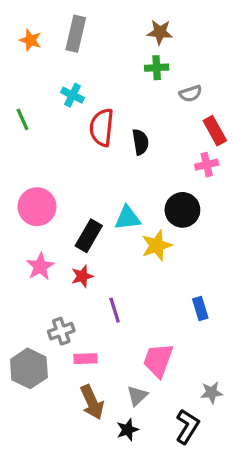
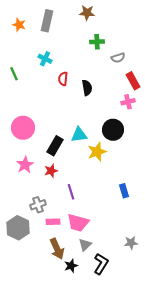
brown star: (160, 32) -> (87, 13), moved
red semicircle: (102, 127) -> (63, 79), size x0.6
pink trapezoid: (158, 360) -> (78, 223), moved, turned -95
black L-shape: (187, 426) -> (101, 264), moved
black star: (128, 430) -> (71, 266), moved

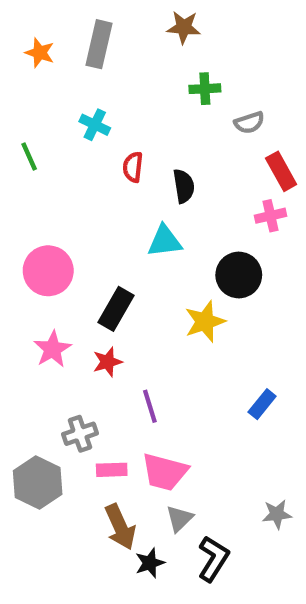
cyan triangle: (79, 135) -> (165, 241), moved
blue rectangle: (124, 191) -> (262, 404), turned 56

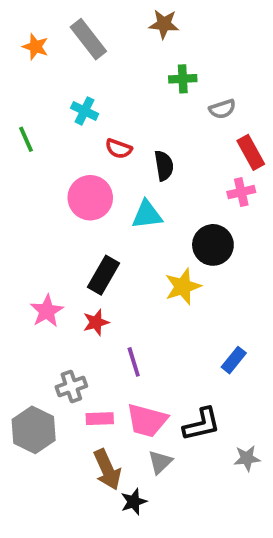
gray rectangle: (99, 44) -> (88, 39), turned -51
red semicircle: (133, 167) -> (119, 149), turned -76
pink circle: (48, 271) -> (90, 198), moved
black L-shape: (213, 559) -> (202, 424), moved, turned 45

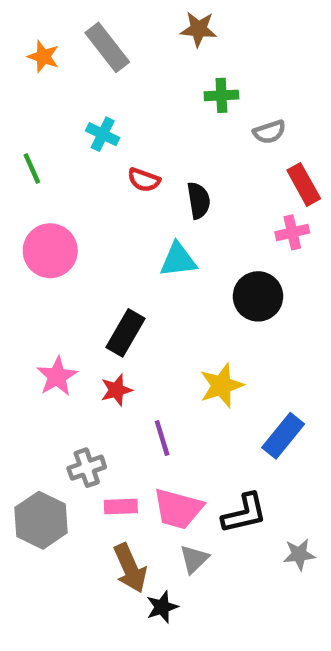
pink circle: (90, 198) -> (50, 251), moved
yellow star: (183, 286) -> (221, 385), moved
blue rectangle: (234, 360) -> (283, 436), size x1.4

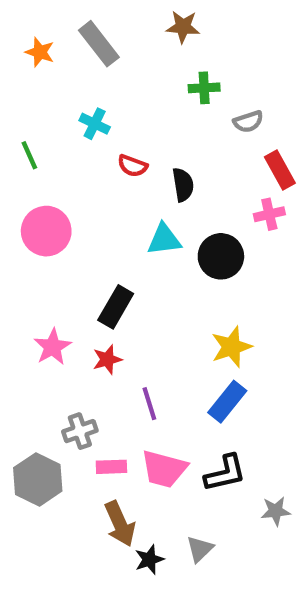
black circle: (258, 296) -> (221, 256), moved
yellow star: (221, 385) -> (231, 347), moved
blue rectangle: (283, 436) -> (227, 402), moved
gray triangle: (194, 559) -> (200, 549), moved

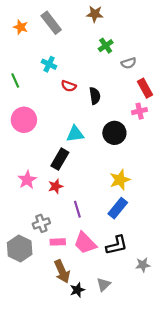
green cross: (204, 88) -> (106, 46), turned -32
cyan triangle: (164, 239) -> (75, 134), moved
pink trapezoid: (164, 469) -> (85, 243), turned 30

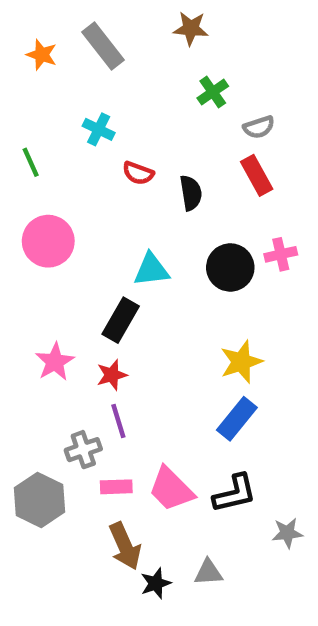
red rectangle: (145, 88) -> (257, 175), moved
pink cross: (140, 111) -> (281, 254), moved
purple line: (77, 209) -> (118, 421), moved
gray triangle: (104, 284) -> (208, 572), turned 40

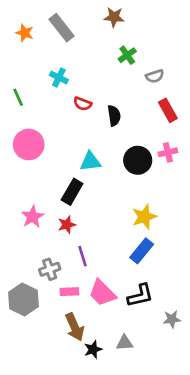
red rectangle: (257, 175) -> (168, 110), moved
purple line: (118, 421) -> (83, 256), moved

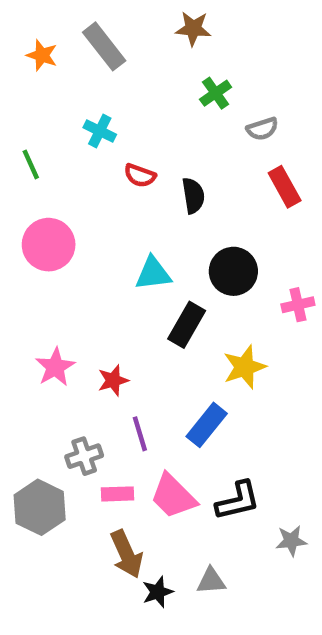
pink cross: (168, 152) -> (298, 305), moved
black rectangle: (72, 192) -> (187, 325), moved
blue rectangle: (142, 251) -> (207, 425), moved

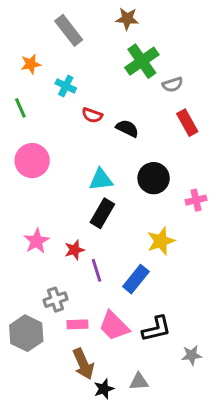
orange star: (42, 55) -> (31, 64), moved, turned -30
green cross: (216, 93) -> (142, 61), size x1.6
black semicircle: (193, 196) -> (127, 128), turned -55
black rectangle: (187, 325) -> (102, 213), moved
purple line: (140, 434) -> (96, 270), moved

